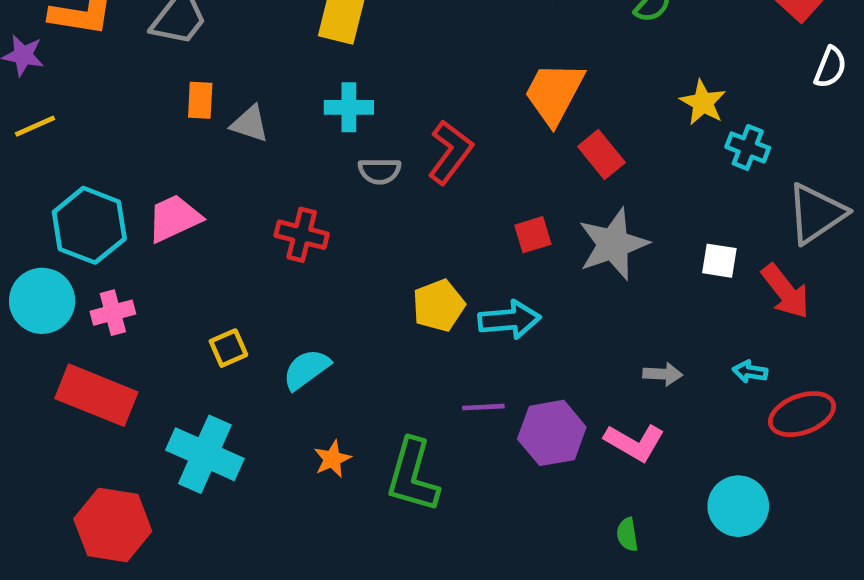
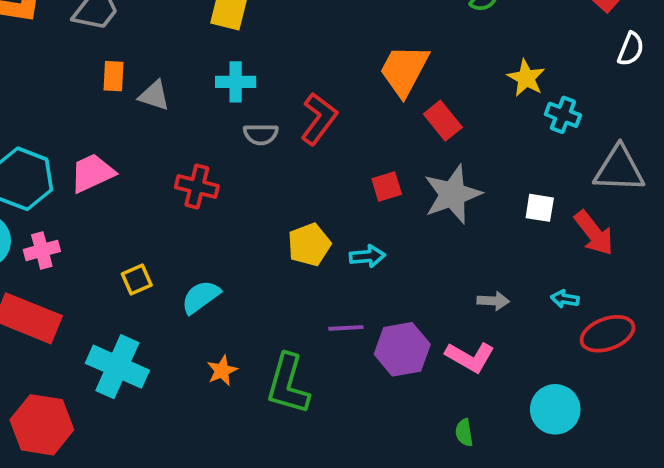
gray triangle: (816, 213) -> (619, 169), turned 36
cyan arrow: (509, 320) -> (367, 256), size x0.7

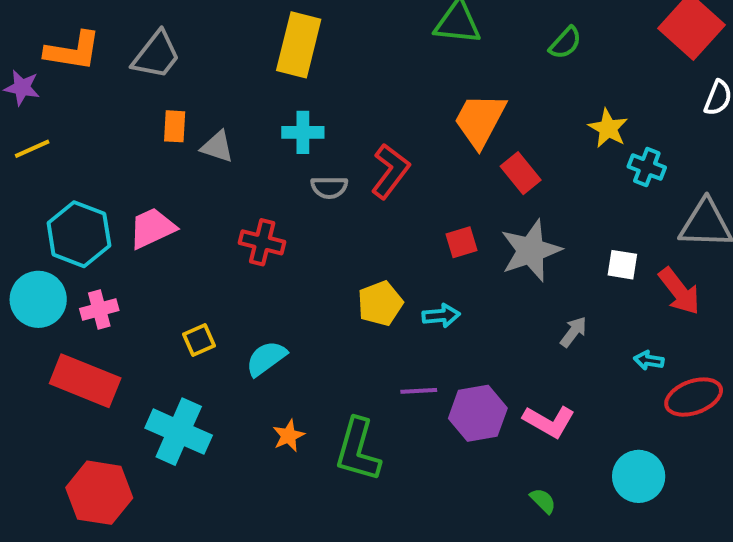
gray arrow: (493, 301) -> (573, 332), moved, turned -56
green semicircle: (464, 433) -> (543, 501), turned 144

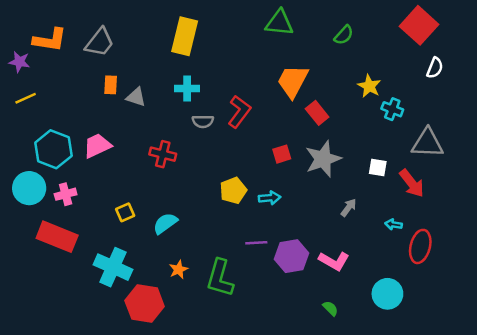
red ellipse: (694, 397) -> (420, 246), turned -56
red hexagon: (99, 493) -> (145, 303), moved

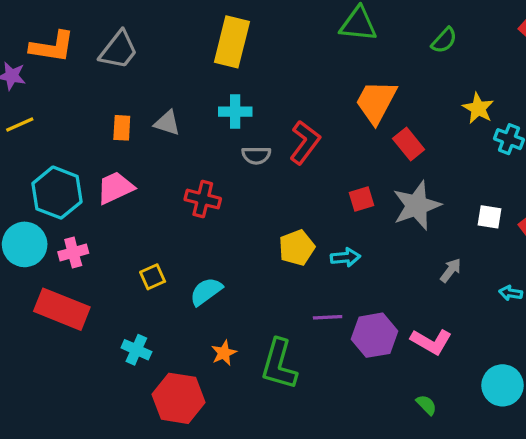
orange rectangle: (111, 85) -> (122, 128), moved
cyan cross: (113, 267) -> (136, 350), size x0.6

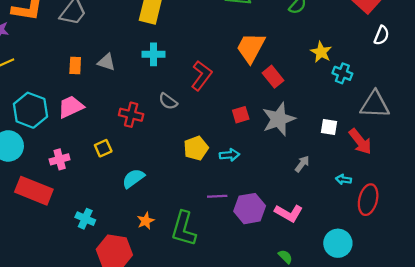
gray semicircle: (256, 155) -> (168, 101), moved, turned 36
pink cross: (73, 253) -> (60, 159), moved
yellow square: (153, 277) -> (103, 148), moved

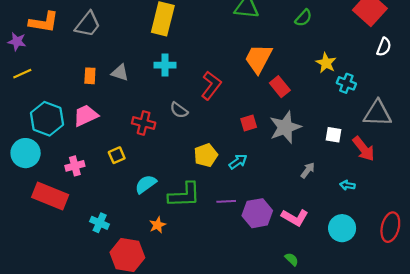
cyan arrow: (229, 155) -> (238, 162), turned -30
red ellipse: (368, 200) -> (390, 227), moved
green L-shape: (184, 229) -> (184, 195), moved, turned -108
cyan circle: (338, 243) -> (342, 228), moved

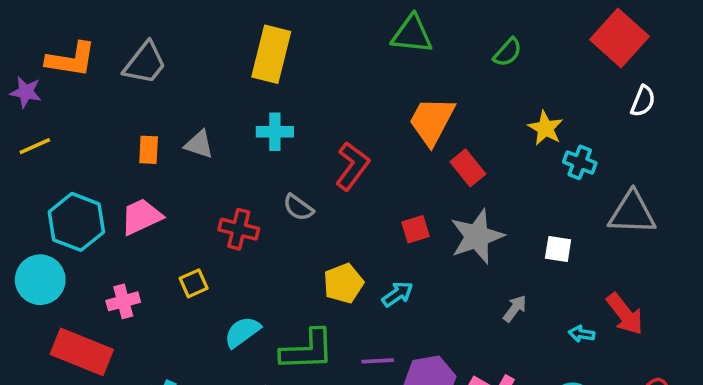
red arrow: (364, 149) -> (625, 314), moved

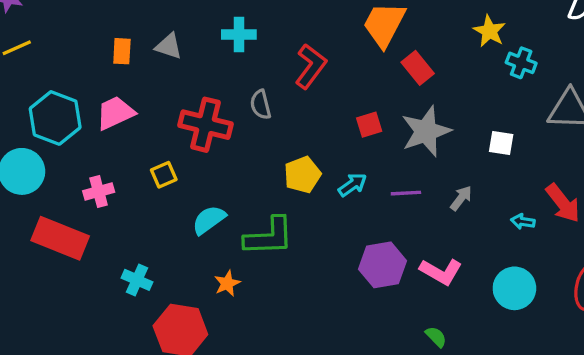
gray semicircle: (298, 208) -> (261, 105), turned 40
red cross: (239, 229) -> (205, 125), size x1.4
purple line: (378, 361) -> (406, 193), moved

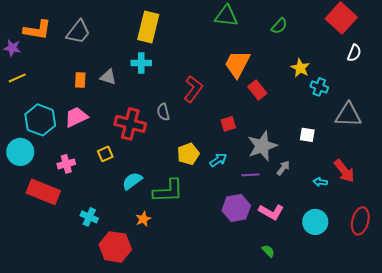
cyan cross: (239, 34) -> (141, 63), moved
gray star: (426, 131) -> (262, 146), moved
purple line: (406, 193) -> (250, 175), moved

